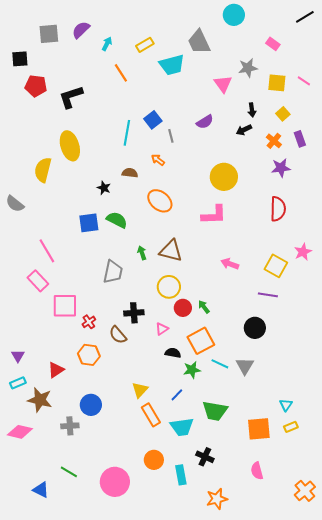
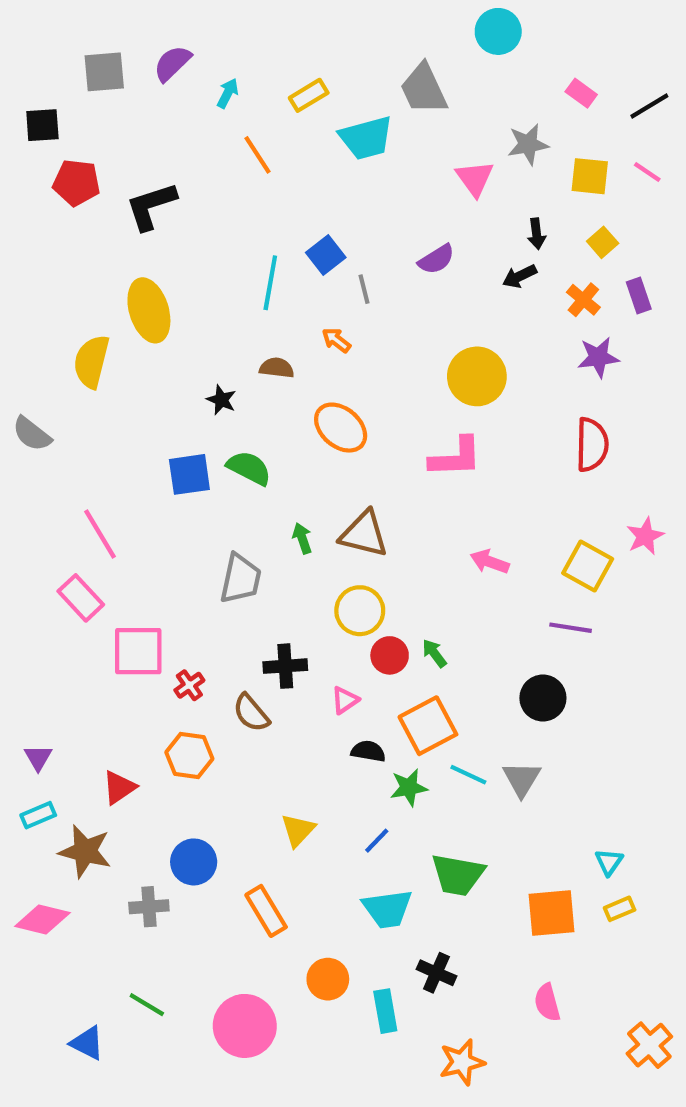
black line: (305, 17) -> (649, 106), moved
orange rectangle: (151, 415) -> (266, 911), moved

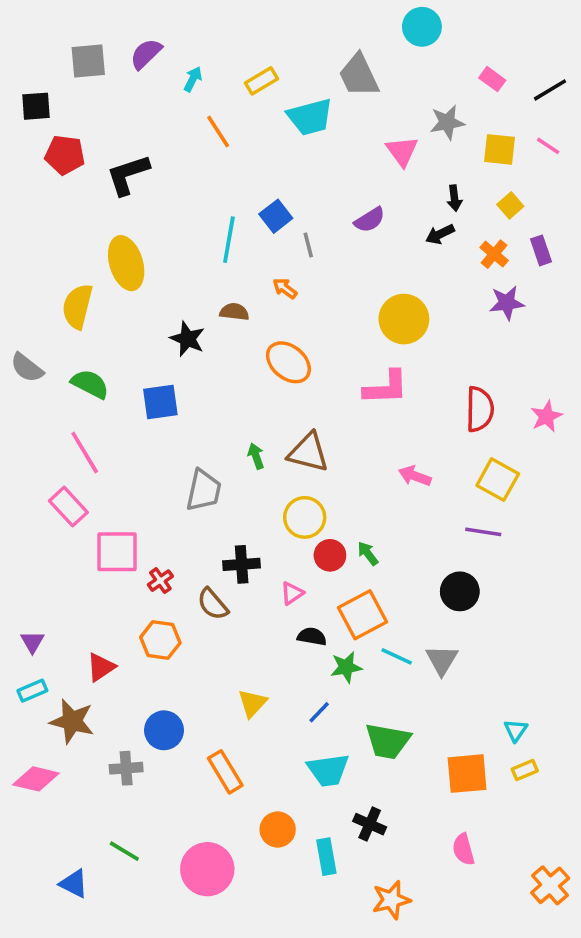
black star: (221, 400) -> (187, 339), size x1.4
red semicircle: (592, 445) -> (480, 409), moved
green semicircle: (249, 468) -> (90, 384), moved
pink star: (645, 536) -> (546, 416), moved

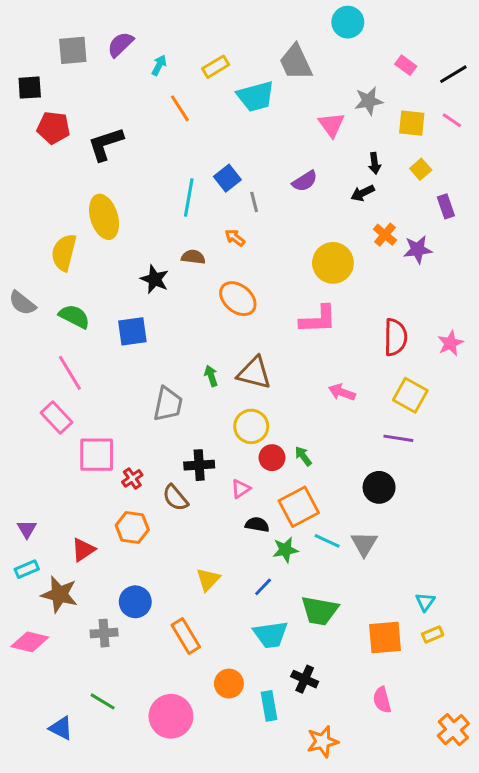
orange cross: (494, 254) -> (385, 235), moved

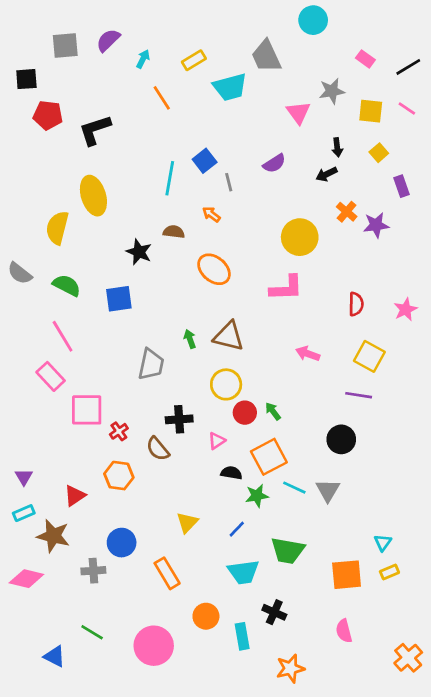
red semicircle: (395, 337) -> (356, 304), size x0.7

